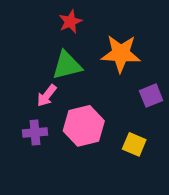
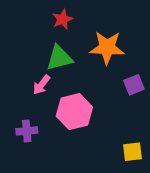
purple cross: (35, 133) -> (27, 131), moved
yellow square: (134, 144) -> (132, 152), moved, turned -30

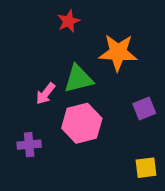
green triangle: (59, 58) -> (78, 79), moved
purple square: (134, 85) -> (144, 108), moved

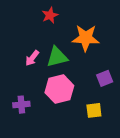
pink arrow: (46, 94) -> (32, 58), moved
yellow square: (146, 168) -> (94, 110), moved

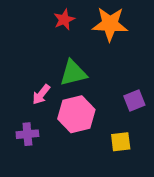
orange star: (86, 38) -> (110, 24), moved
pink arrow: (32, 58) -> (41, 94), moved

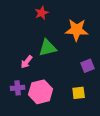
orange star: (110, 24) -> (77, 30), moved
pink hexagon: (76, 114) -> (41, 92), moved

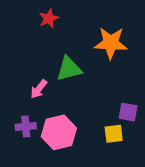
red star: (42, 13) -> (49, 18), moved
purple square: (88, 66) -> (128, 112), moved, turned 32

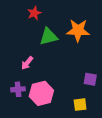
green triangle: (69, 69) -> (49, 36), moved
yellow square: (114, 134) -> (80, 105), moved

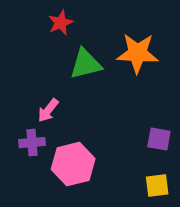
purple cross: (18, 89) -> (32, 143), moved
yellow square: (80, 105) -> (157, 186), moved

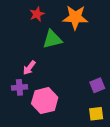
orange star: (138, 53) -> (75, 17), moved
purple square: (159, 139) -> (97, 85), turned -32

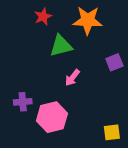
pink arrow: (29, 68) -> (72, 78), moved
purple square: (97, 85) -> (114, 62), moved

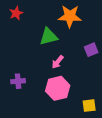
red star: (43, 17) -> (16, 13), moved
pink hexagon: (52, 117) -> (58, 88), moved

